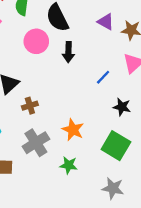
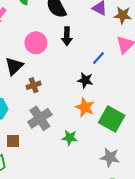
pink circle: (36, 41) -> (36, 43), moved
black star: (122, 107) -> (85, 80), moved
orange star: (73, 130) -> (85, 107), moved

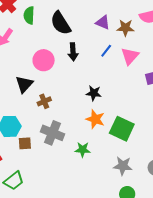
blue line: (99, 58) -> (106, 51), moved
gray cross: (40, 118) -> (52, 133), turned -30
brown square: (13, 141) -> (25, 143), moved

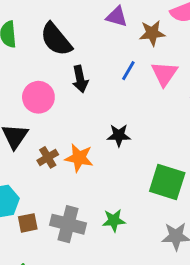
purple triangle: (103, 22) -> (117, 17), moved
orange star: (95, 119) -> (79, 158), moved
gray cross: (52, 133) -> (68, 224), moved

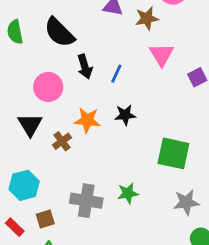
blue line: (128, 71) -> (116, 74), moved
orange star: (79, 158) -> (87, 120), moved
brown square: (28, 223) -> (45, 219), moved

